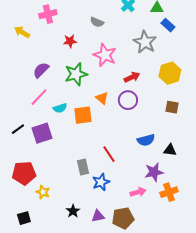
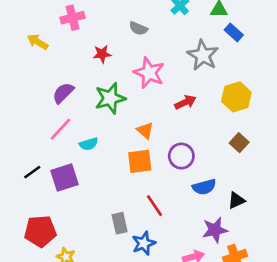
purple circle: (128, 100) -> (181, 156), moved
brown square: (172, 107) -> (239, 143), turned 32
orange square: (83, 115) -> (140, 161), moved
black triangle: (170, 150) -> (236, 200), turned -32

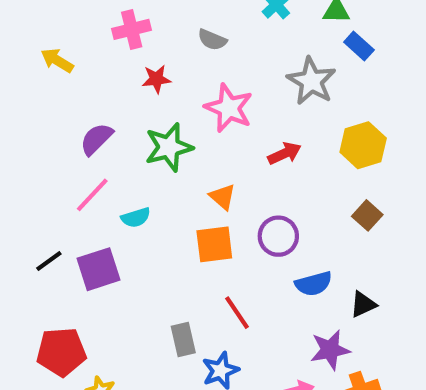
pink cross: (73, 18) -> (132, 29), moved

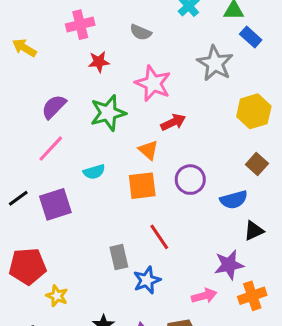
red arrow: (285, 153) -> (173, 122), moved
cyan semicircle: (136, 218) -> (94, 172), moved
blue semicircle: (313, 284) -> (234, 200), moved

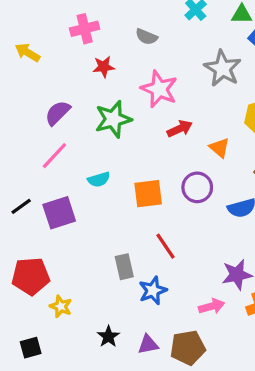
orange triangle: (148, 150) -> (219, 148), moved

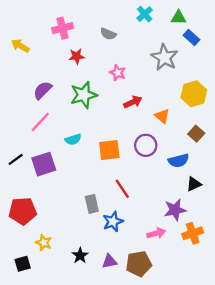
pink star: (159, 89) -> (118, 73), size x0.6
yellow star: (61, 306) -> (44, 243), moved

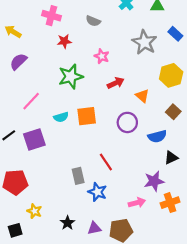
pink cross: (63, 28) -> (51, 16), turned 30
blue rectangle: (191, 38) -> (175, 34), moved
purple semicircle: (43, 90) -> (18, 62), moved
orange square: (109, 150) -> (87, 116), moved
blue star: (113, 222) -> (97, 192), turned -30

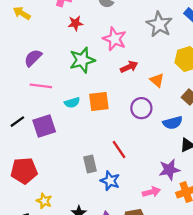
pink star: (102, 56) -> (115, 39), size x1.5
purple semicircle: (18, 62) -> (33, 58), moved
pink line: (31, 101) -> (41, 86), turned 54

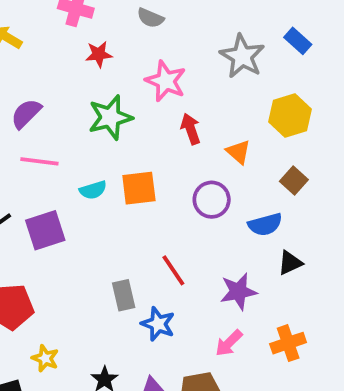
red arrow: (129, 67) -> (191, 129), turned -84
purple star: (169, 170) -> (238, 291), moved
pink arrow: (151, 192) -> (229, 343), turned 150

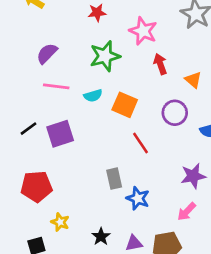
orange square: (139, 188) -> (125, 105), turned 30
cyan semicircle: (93, 190) -> (93, 96), moved
red line: (173, 270) -> (140, 143), moved

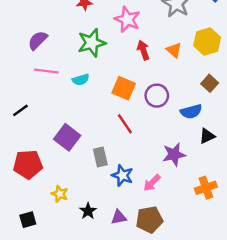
orange triangle: (193, 80) -> (174, 50), moved
orange square: (125, 105) -> (124, 88), moved
purple square: (60, 134) -> (67, 137), moved, turned -35
pink arrow: (187, 212) -> (152, 183), moved
yellow star: (60, 222) -> (60, 194), moved

